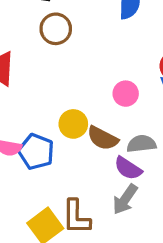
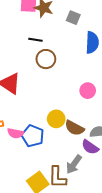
pink circle: (126, 94) -> (88, 91), moved
gray arrow: (125, 199) -> (74, 164), moved

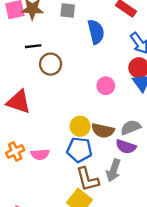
blue pentagon: (33, 136) -> (79, 150), moved
brown L-shape: (57, 177) -> (88, 179), moved

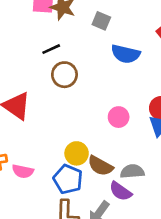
blue semicircle: (96, 32) -> (126, 54), turned 100
black line: (33, 46) -> (51, 49), turned -35

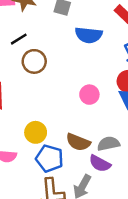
yellow circle: (77, 153) -> (36, 132), moved

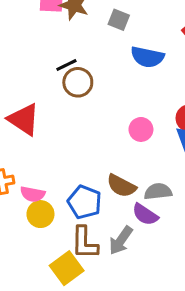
black line: (19, 39) -> (66, 65), moved
yellow circle: (36, 132) -> (40, 214), moved

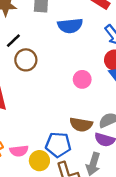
black line: (66, 65) -> (13, 41), moved
yellow circle: (40, 214) -> (39, 161), moved

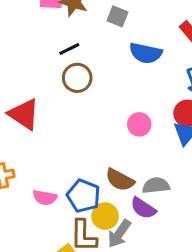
pink semicircle: (19, 151) -> (45, 198), moved
yellow circle: (39, 161) -> (105, 216), moved

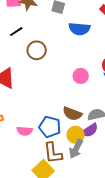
black line: (69, 49) -> (16, 32), moved
purple semicircle: (143, 208) -> (90, 130), turned -60
yellow circle: (105, 216) -> (76, 135), moved

